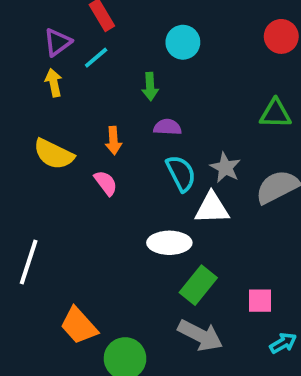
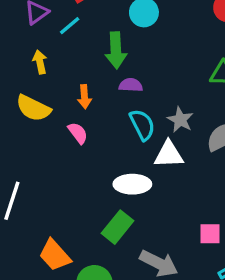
yellow arrow: (54, 83) -> (40, 62), moved
green arrow: (150, 87) -> (116, 50), size x1.5
green rectangle: (198, 285) -> (118, 227), moved

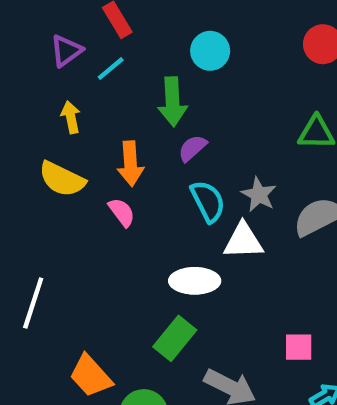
purple semicircle: (131, 85) -> (192, 148), turned -45
orange arrow: (84, 97) -> (131, 164), size x1.4

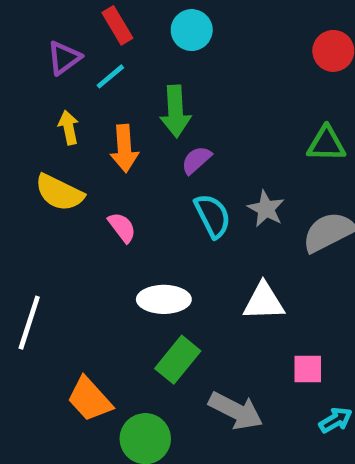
cyan circle: (210, 51) -> (192, 30), moved
orange arrow: (131, 164) -> (124, 148), moved
white triangle: (243, 241) -> (264, 302), moved
white ellipse: (195, 281) -> (164, 299), moved

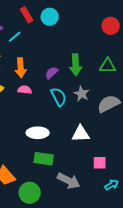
red rectangle: (117, 25) -> (27, 15), moved
green arrow: (175, 111) -> (76, 65), moved
pink semicircle: (122, 227) -> (25, 90), moved, turned -48
green rectangle: (178, 360) -> (44, 159), turned 60

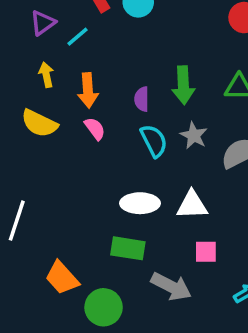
purple semicircle: (52, 73) -> (142, 99), turned -48
pink semicircle: (25, 90) -> (95, 129), turned 48
white ellipse: (38, 133) -> (140, 203), moved
pink square: (100, 163) -> (206, 252), moved

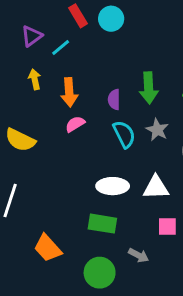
yellow semicircle: (39, 123) -> (20, 140), moved
pink semicircle: (95, 129) -> (75, 124), turned -84
gray arrow: (171, 286) -> (139, 255), size x0.6
green circle: (104, 307) -> (100, 273), moved

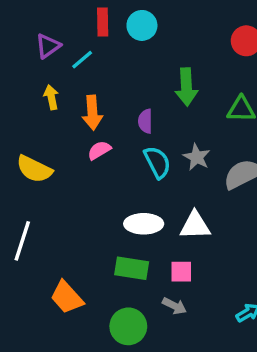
red rectangle: (78, 16) -> (103, 22), turned 30
green arrow: (149, 88) -> (186, 87), moved
pink square: (167, 226) -> (181, 272), moved

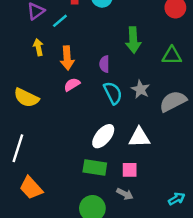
white ellipse: (144, 224) -> (103, 136), turned -50
orange trapezoid: (67, 297) -> (31, 188), moved

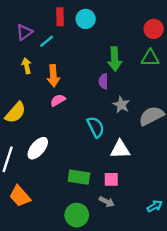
green triangle: (172, 56) -> (150, 58), moved
purple semicircle: (104, 64) -> (103, 81), moved
cyan semicircle: (113, 93) -> (96, 127), moved
yellow semicircle: (26, 98) -> (15, 113), turned -75
white ellipse: (103, 136) -> (38, 148), moved

